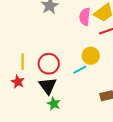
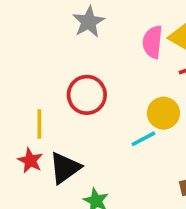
red circle: (49, 64) -> (87, 95), moved
black triangle: (48, 86) -> (65, 168), moved, turned 30

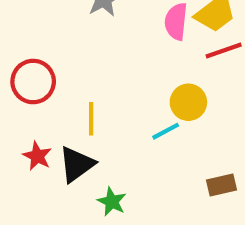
red circle: (87, 95) -> (33, 82), moved
yellow line: (39, 124) -> (91, 119), moved

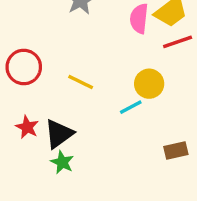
yellow line: (91, 119) -> (81, 82), moved, turned -64
green star: (112, 202) -> (62, 162), moved

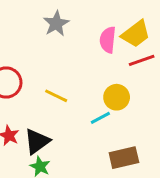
brown rectangle: (176, 151) -> (124, 158), moved, size x1.4

